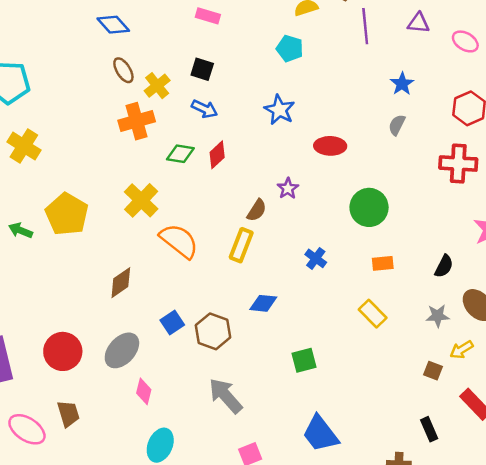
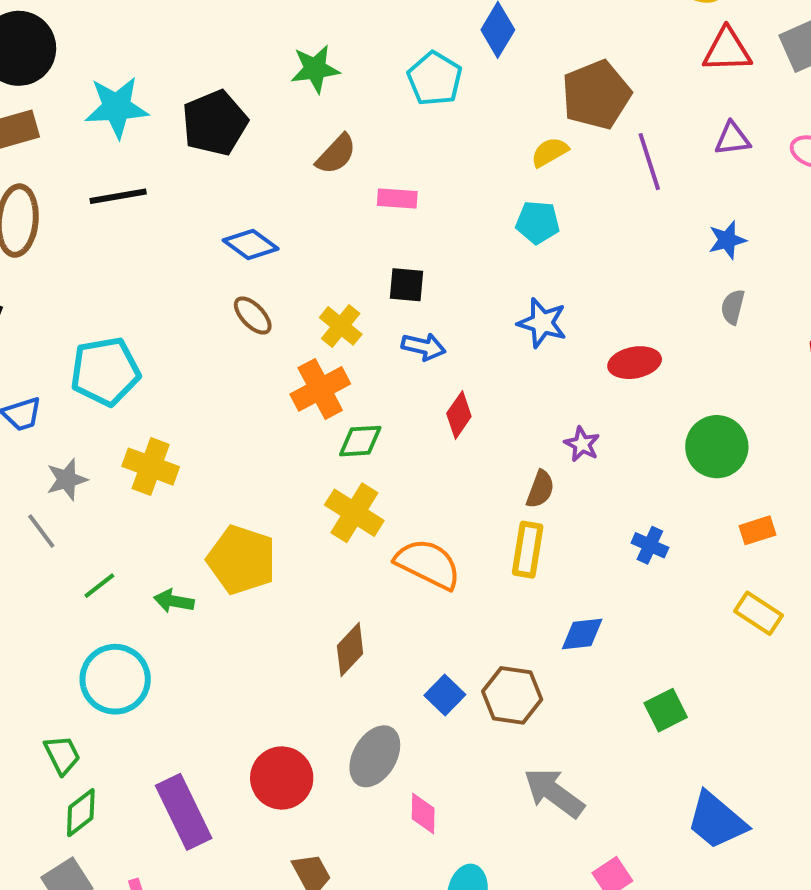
brown ellipse: (123, 70) -> (253, 316), moved
blue star: (402, 84) -> (727, 240), turned 30
green diamond: (180, 154) -> (360, 441), moved

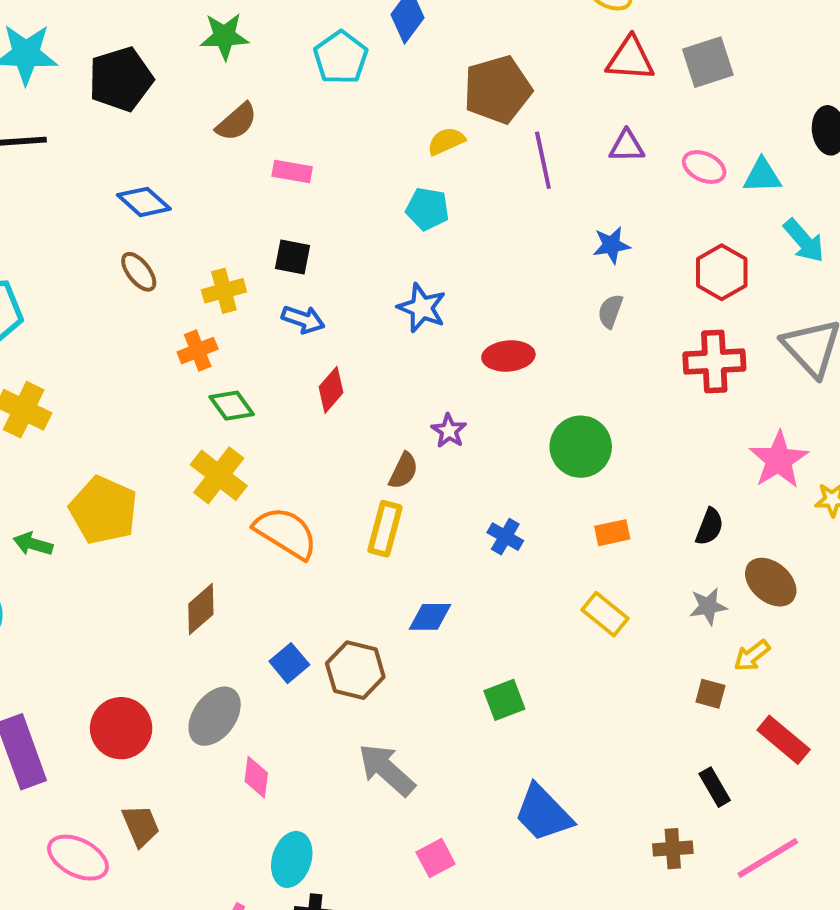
yellow cross: (341, 326) -> (224, 291), turned 30
orange cross: (320, 389) -> (198, 351), size x0.7
green diamond: (360, 441) -> (232, 406), turned 51

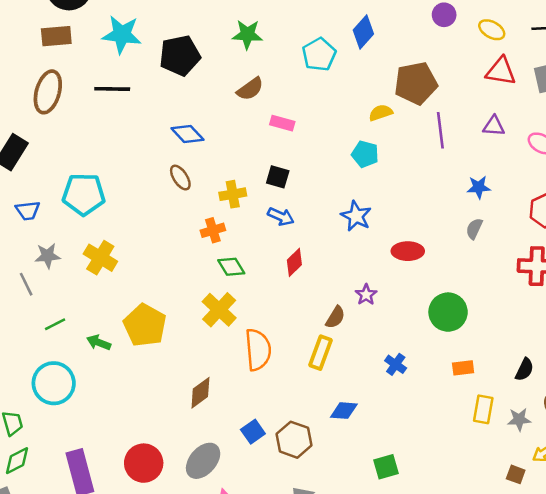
orange semicircle: (286, 533) -> (258, 350), turned 48
yellow rectangle: (605, 614) -> (483, 409), moved, turned 56

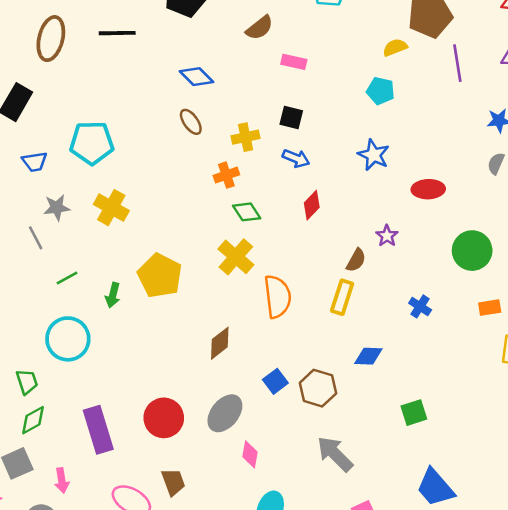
green arrow: (99, 342) -> (113, 295), turned -95

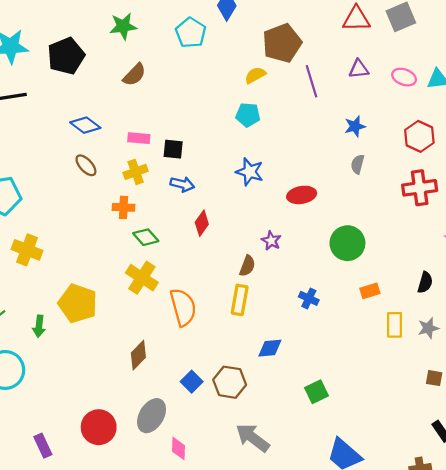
pink rectangle: (294, 62) -> (139, 138), moved
orange cross: (226, 175) -> (124, 207), turned 30
purple rectangle: (98, 430) -> (43, 446), size x0.6

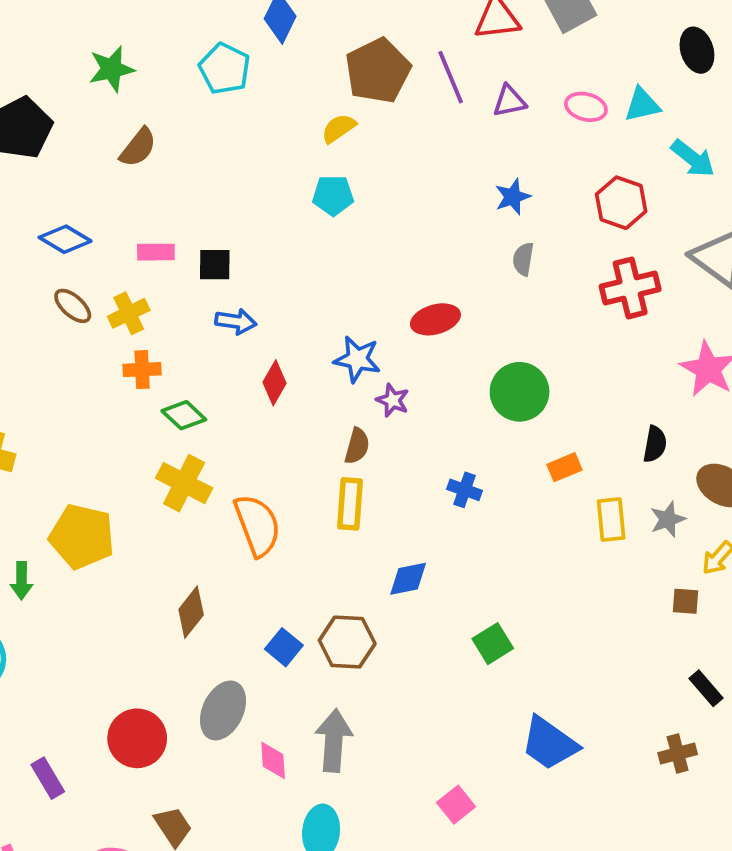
purple line: (312, 81) -> (451, 77), moved
yellow cross: (136, 172) -> (129, 313), moved
blue star: (250, 172) -> (357, 359), moved
gray arrow: (253, 438) -> (334, 741), moved, turned 63

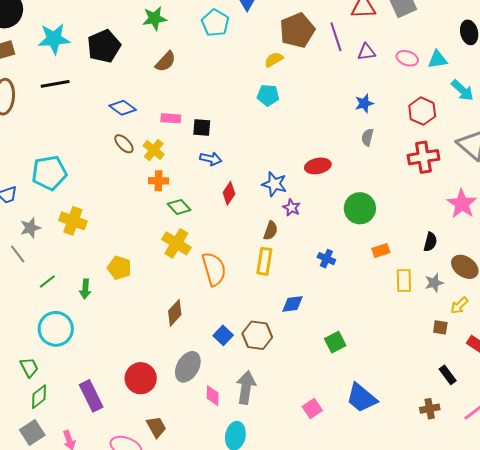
yellow cross: (129, 313) -> (154, 150), turned -30
yellow pentagon: (82, 536) -> (119, 268), size x0.7
purple rectangle: (48, 778) -> (91, 396), size x1.4
pink square: (456, 805) -> (312, 409), moved

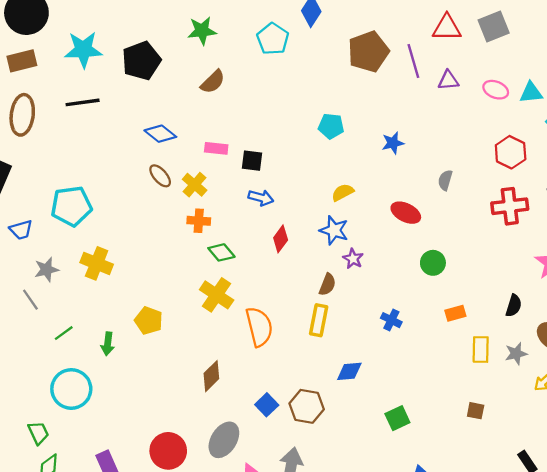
yellow semicircle: (274, 60) -> (343, 192), moved
blue star: (364, 103) -> (393, 143), moved
red ellipse: (318, 166) -> (406, 213), moved, turned 35
green circle: (360, 208) -> (433, 263), size x0.7
brown square: (440, 327) -> (476, 411), moved

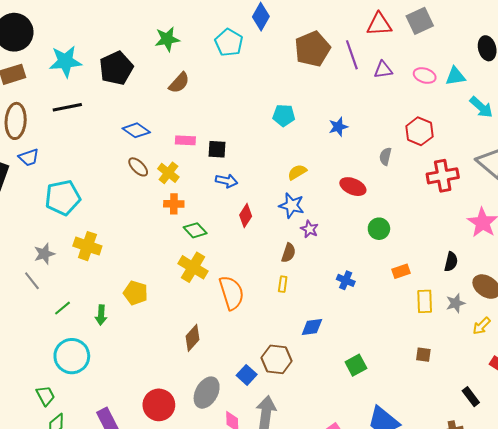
red hexagon: (511, 152) -> (419, 131), moved
blue trapezoid: (21, 230) -> (29, 157), moved
yellow rectangle: (319, 320) -> (283, 284), size x0.6
blue square: (267, 405) -> (247, 375), moved

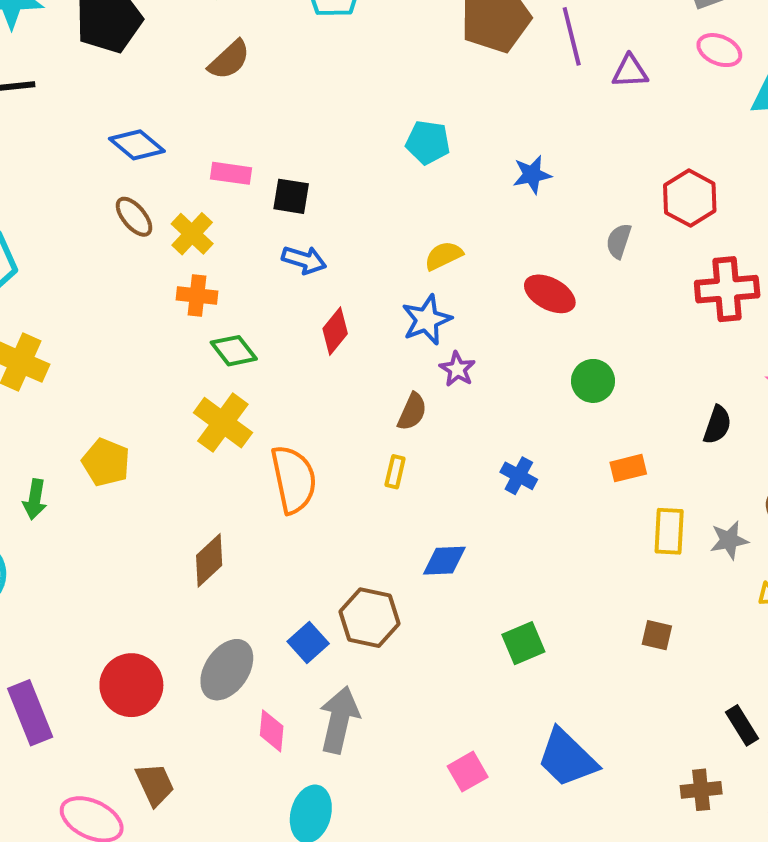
pink ellipse: (425, 76) -> (719, 50), moved
blue star: (292, 205) -> (427, 320), turned 30
black semicircle: (451, 262) -> (717, 425), moved

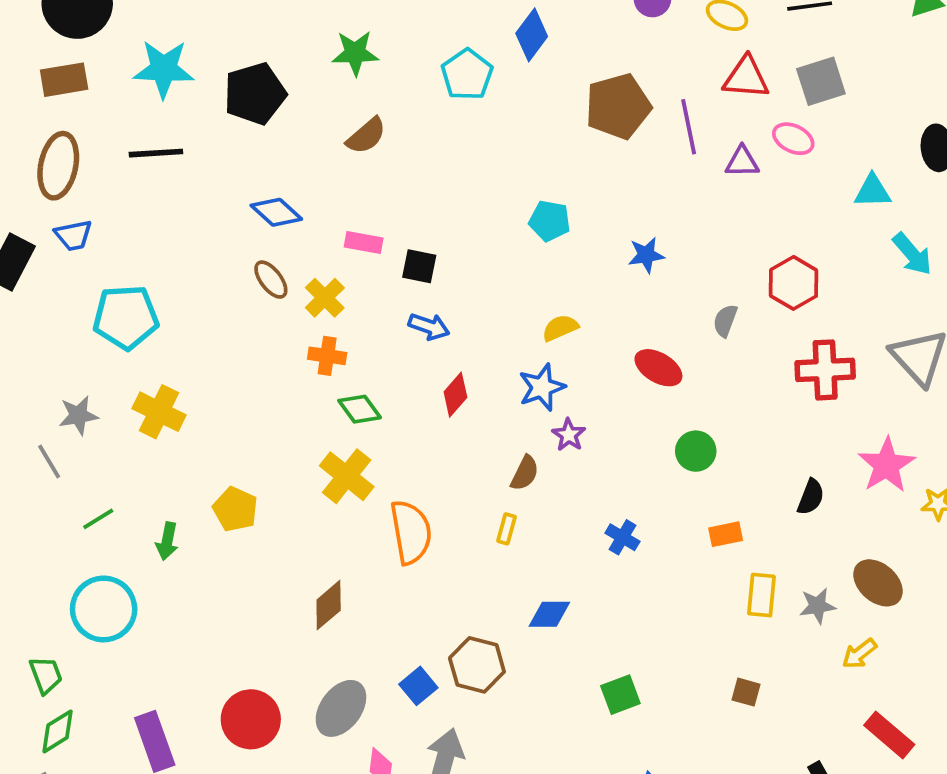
pink ellipse: (719, 50) -> (793, 139), moved

